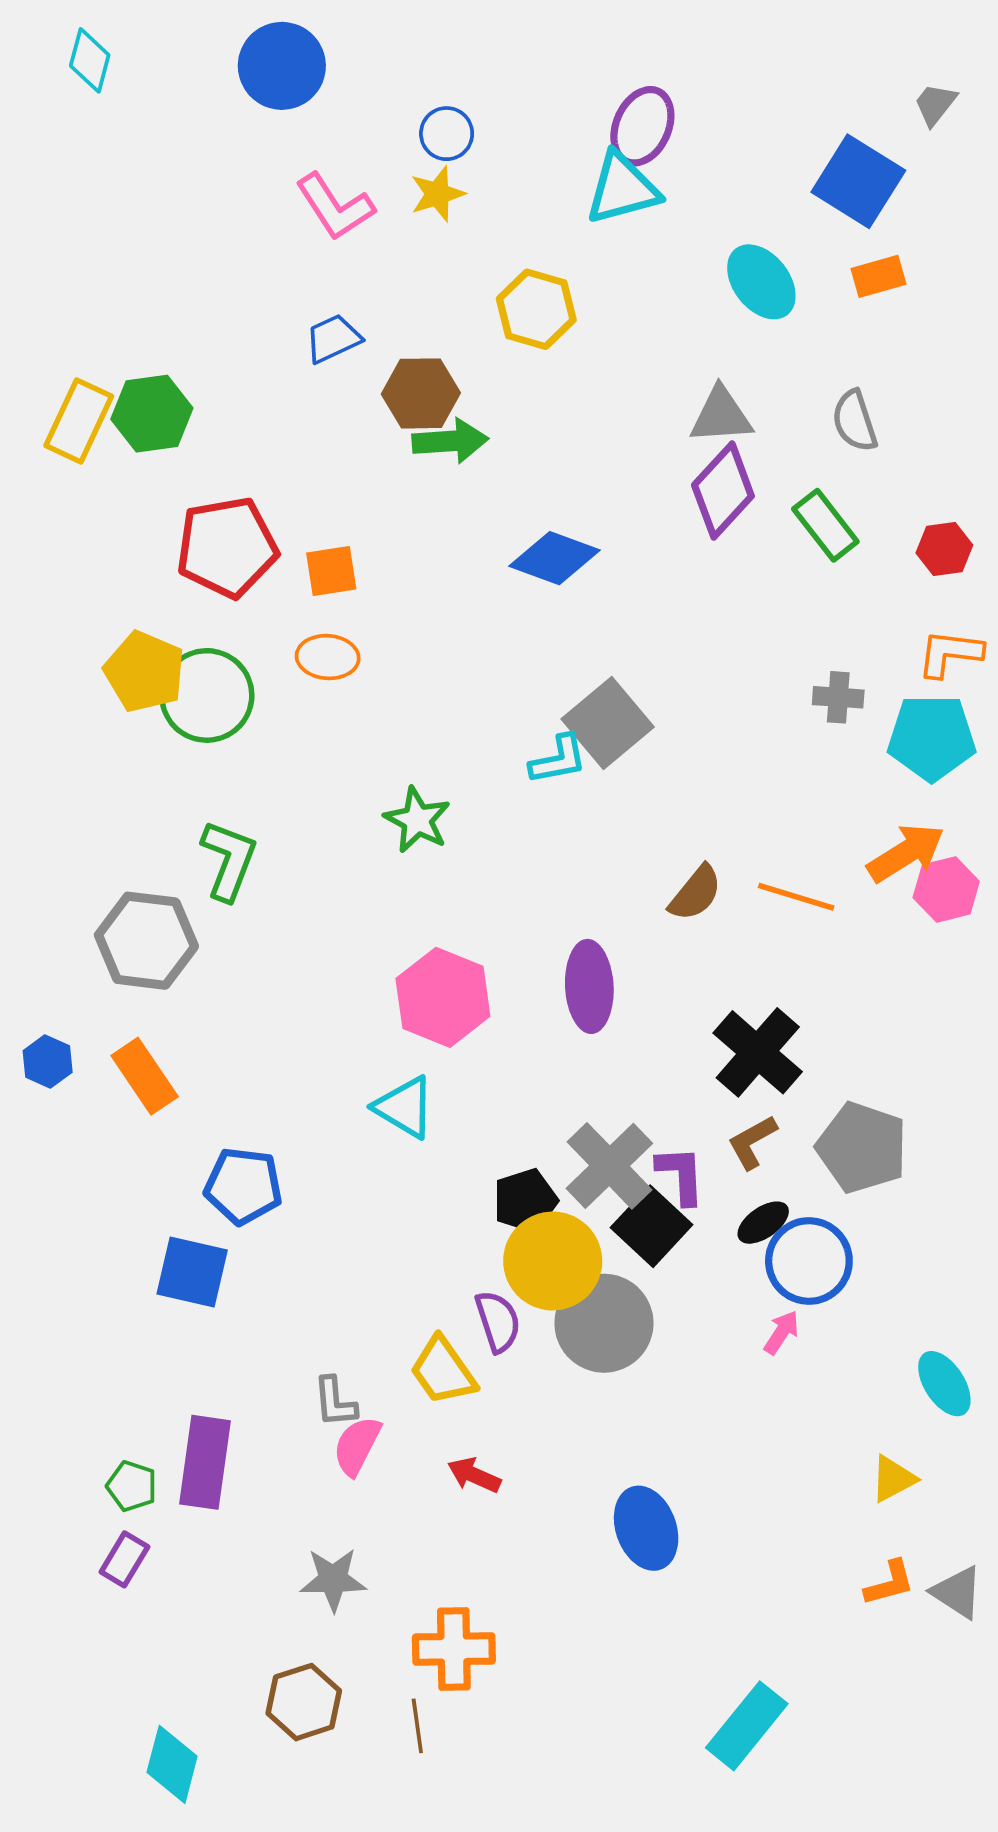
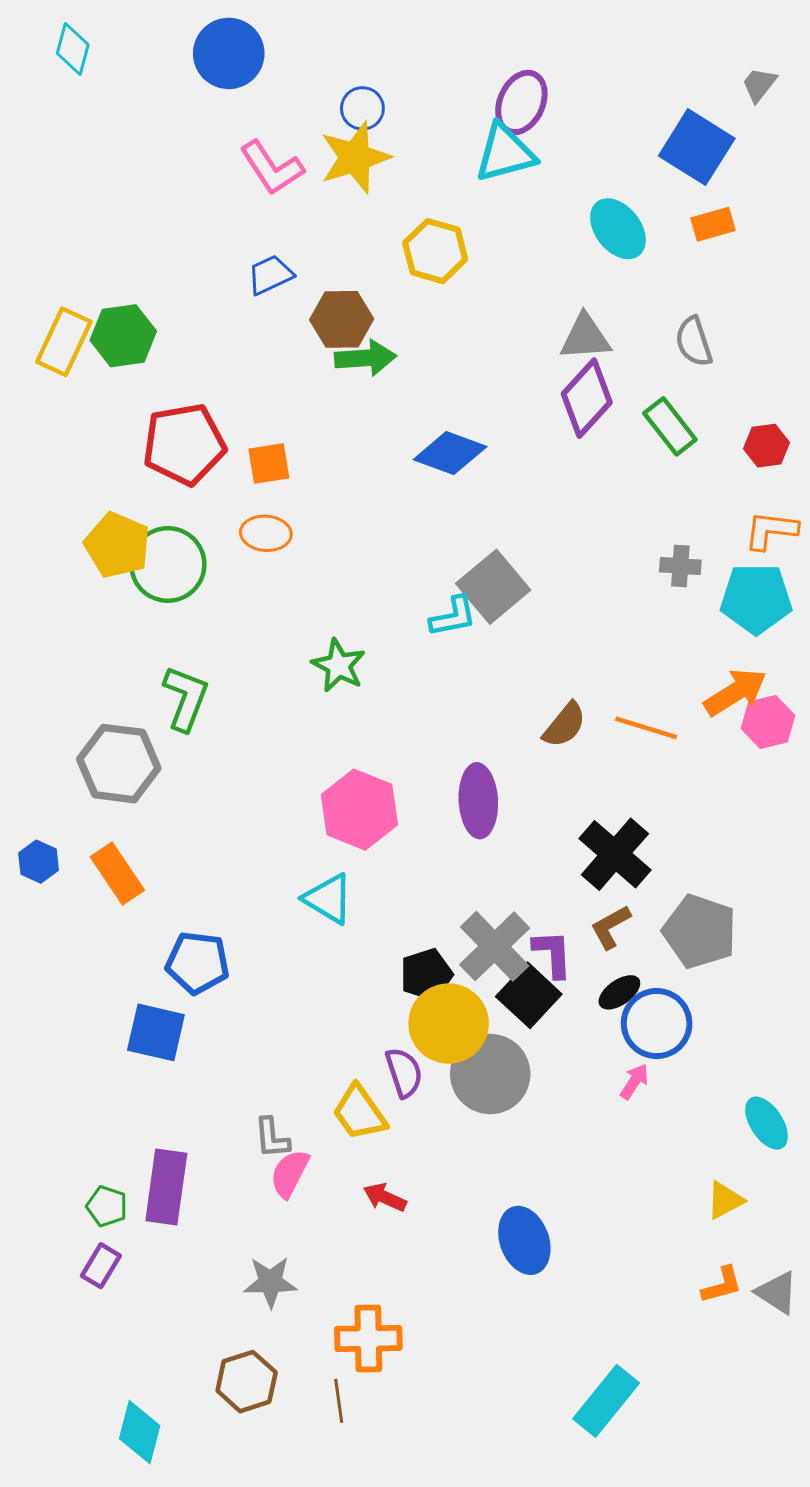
yellow star: (437, 194) -> (355, 157), size x1.6

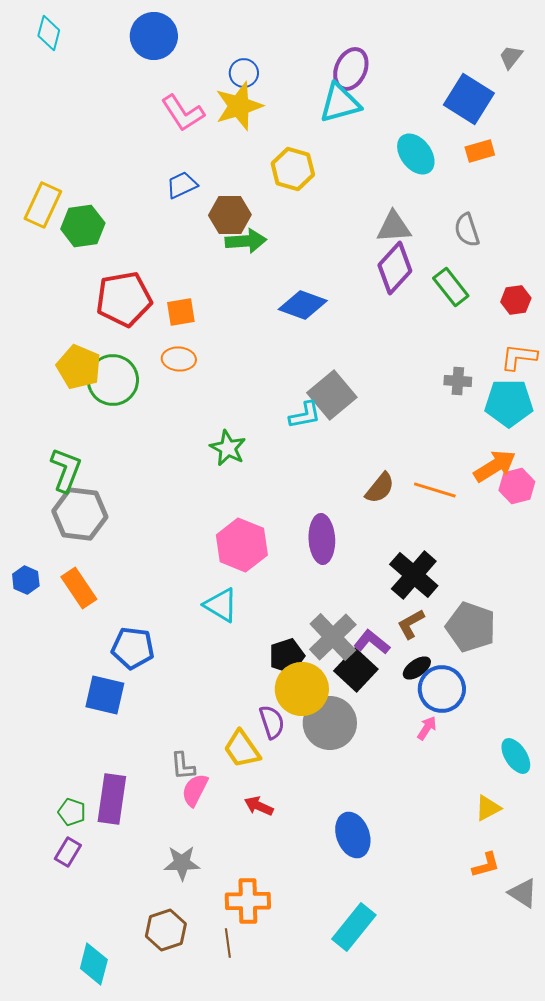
yellow rectangle: (64, 342) -> (43, 205), moved
green L-shape: (186, 698) -> (66, 470), moved
purple L-shape: (553, 954) -> (372, 642), turned -48
gray triangle: (777, 1292) -> (523, 893), moved
cyan rectangle: (606, 1401) -> (354, 927), moved

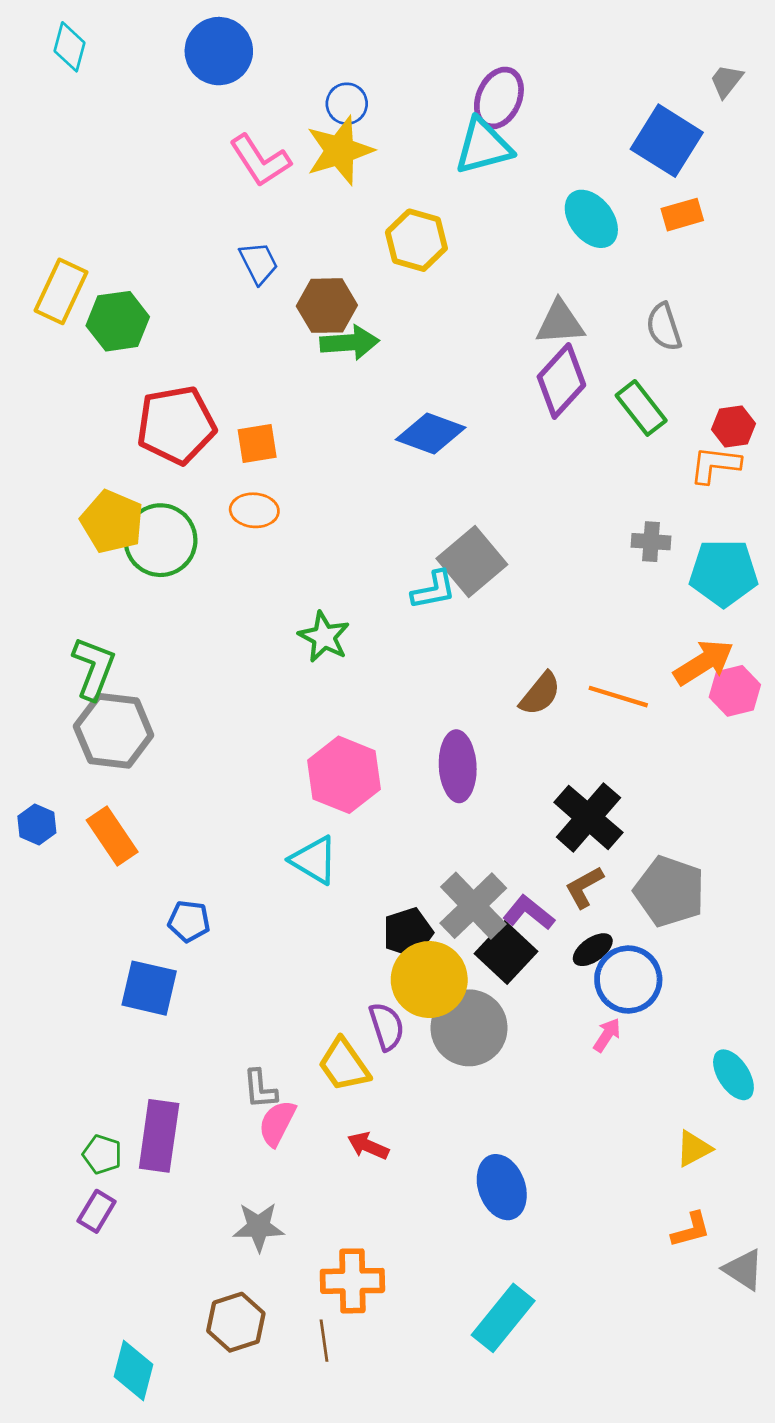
blue trapezoid: (182, 185) -> (259, 263), turned 88
orange L-shape: (519, 357) -> (715, 465), moved
blue pentagon: (133, 648) -> (189, 921), size x0.7

